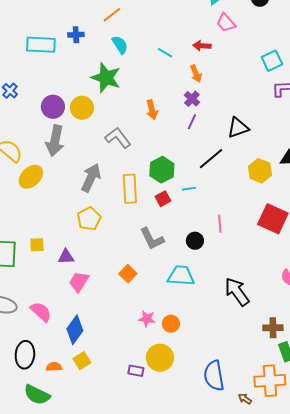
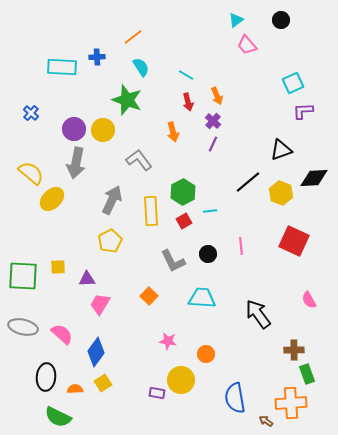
red arrow: (202, 46) -> (188, 102), moved, turned -108
black triangle: (238, 128) -> (281, 150), moved
black line: (211, 159) -> (248, 182), moved
black circle: (195, 241) -> (208, 254), moved
orange circle: (171, 324) -> (206, 354), moved

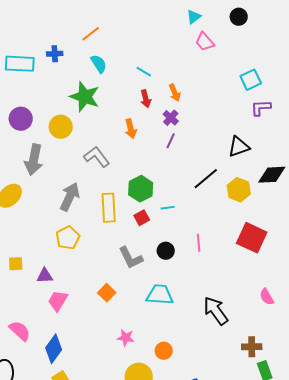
purple circle: (74, 129) -> (21, 119), moved

